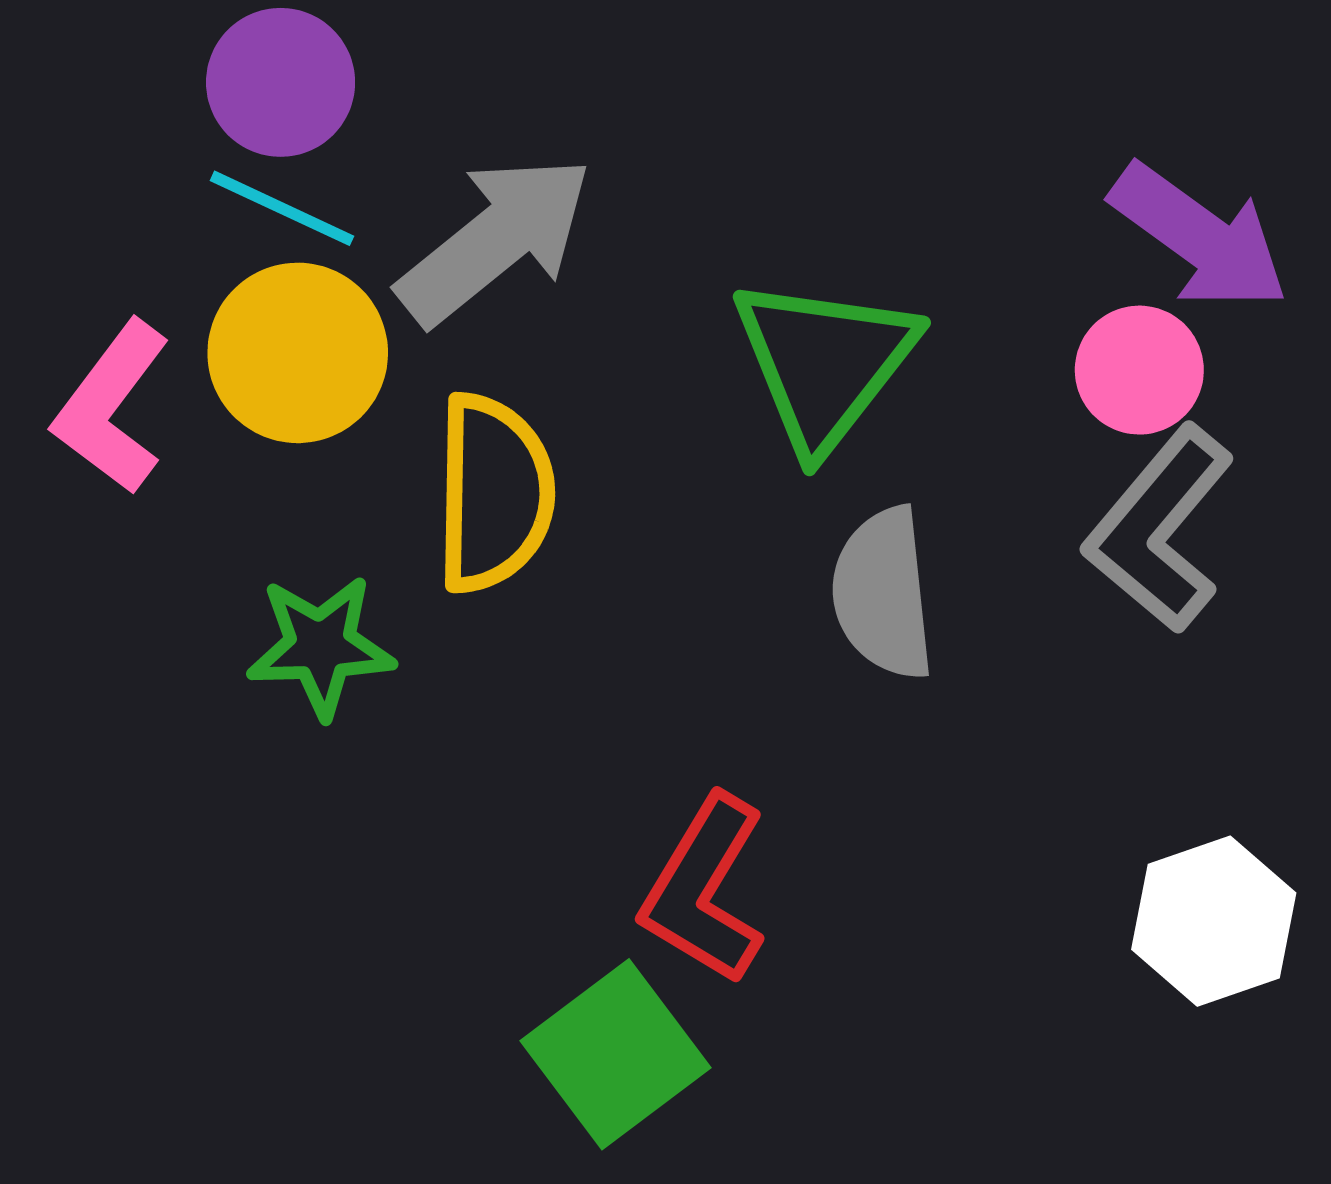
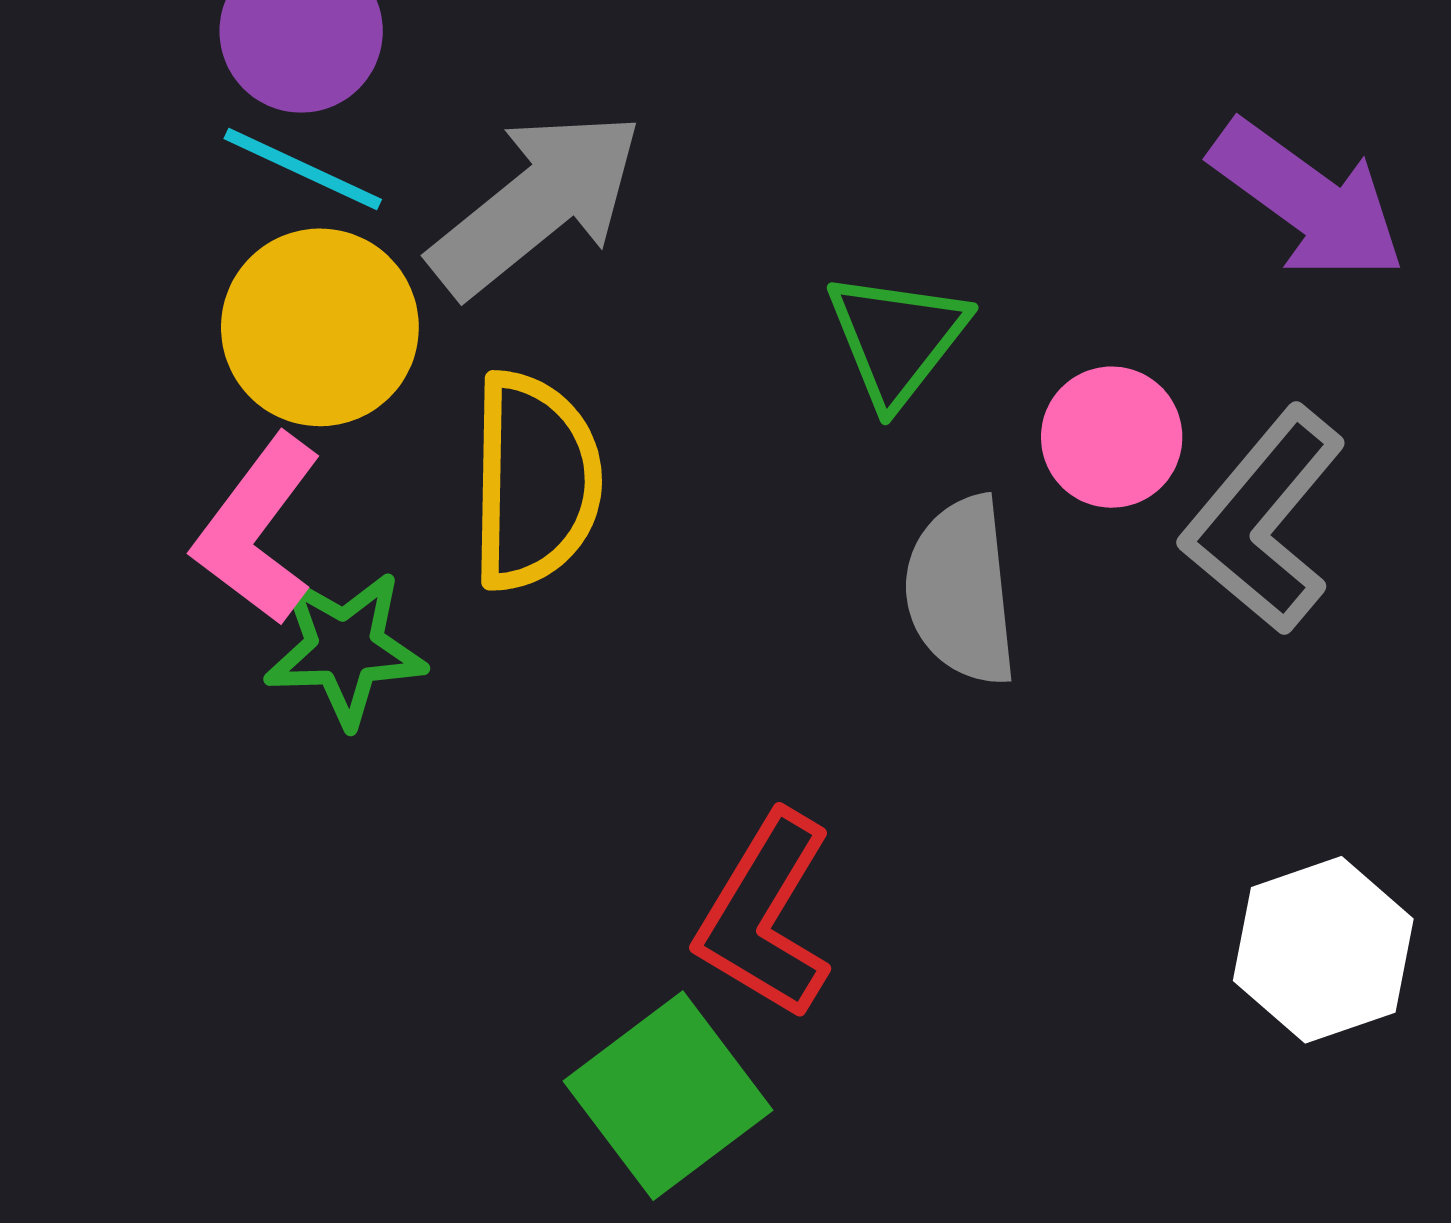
green triangle: (824, 363) -> (897, 338), size x0.7
pink circle: (1139, 370) -> (1112, 437), moved
pink L-shape: (112, 407) -> (257, 530), moved

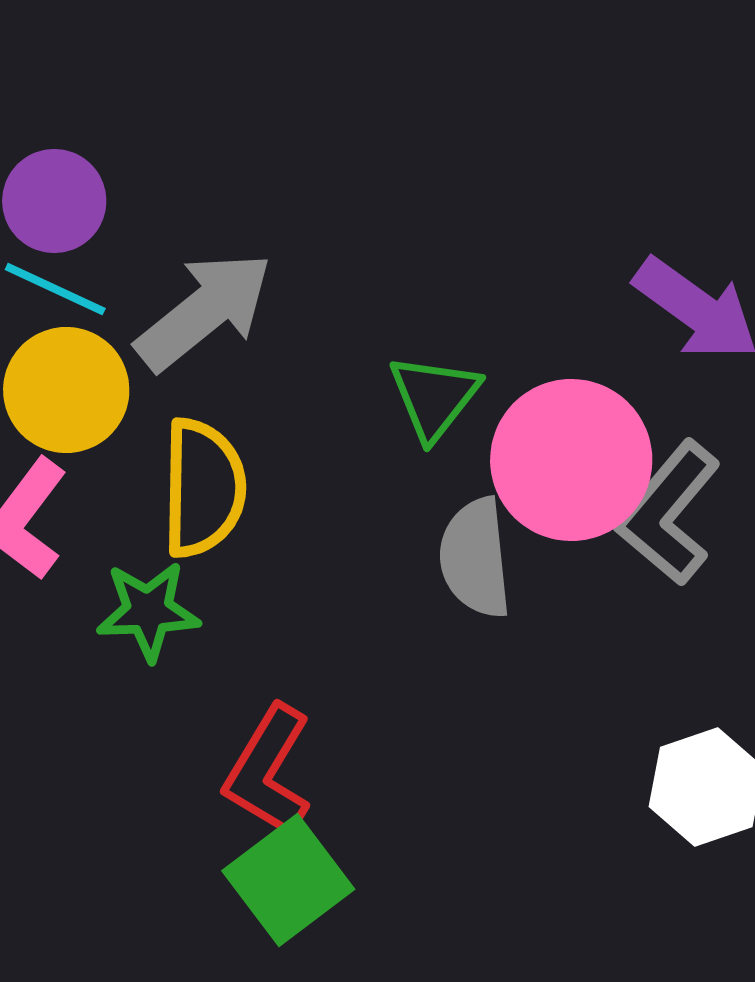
pink circle: (1112, 437) -> (571, 460), size x1.8
green star: (345, 649) -> (148, 611), moved
red L-shape: (765, 915) -> (268, 771), moved

